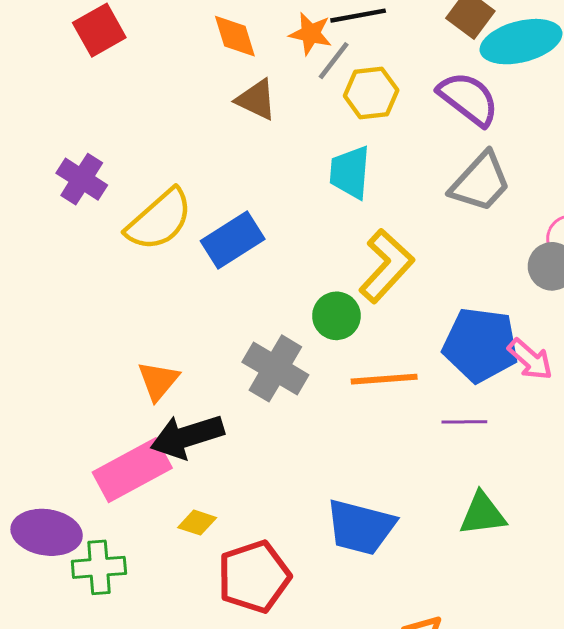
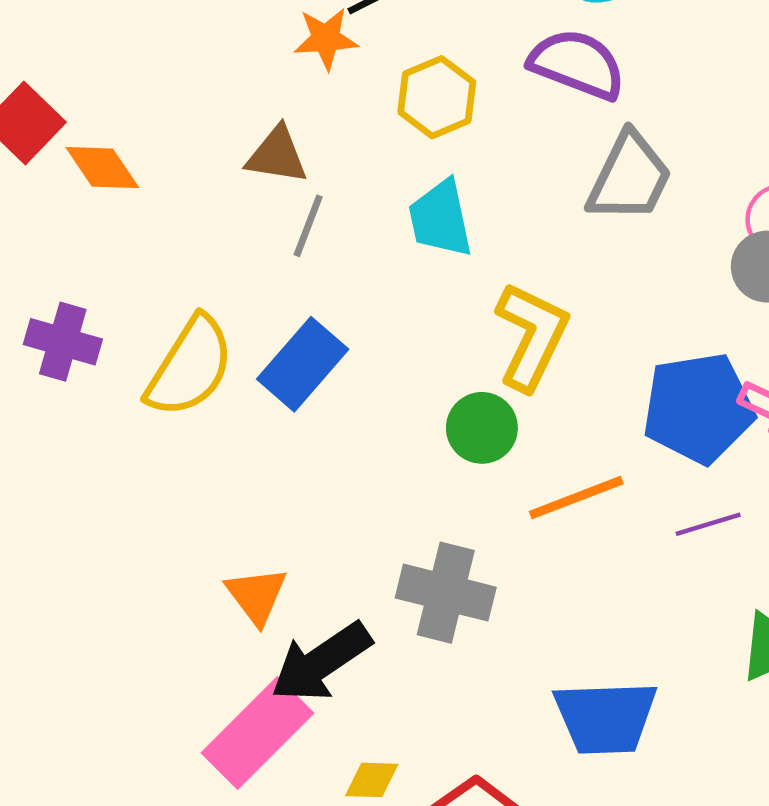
orange diamond: (235, 36) -> (102, 168), moved
gray line: (334, 61) -> (308, 226), moved
gray cross: (275, 368) -> (446, 593), moved

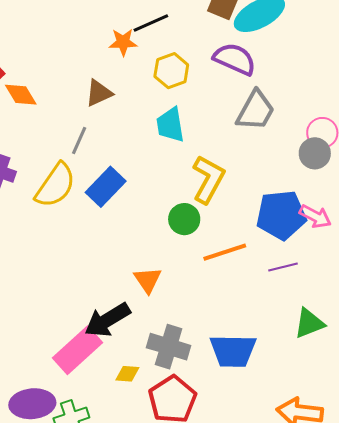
brown triangle: (277, 155) -> (99, 93), turned -36
gray line: (308, 226) -> (79, 141), moved
gray cross: (446, 593) -> (169, 347), moved
orange triangle: (256, 596) -> (148, 280), moved

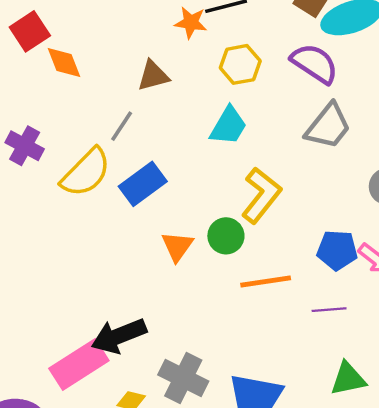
cyan trapezoid: (170, 125) -> (228, 126), turned -150
blue pentagon: (281, 215) -> (337, 250), size x0.7
orange triangle: (148, 280) -> (177, 246), moved

